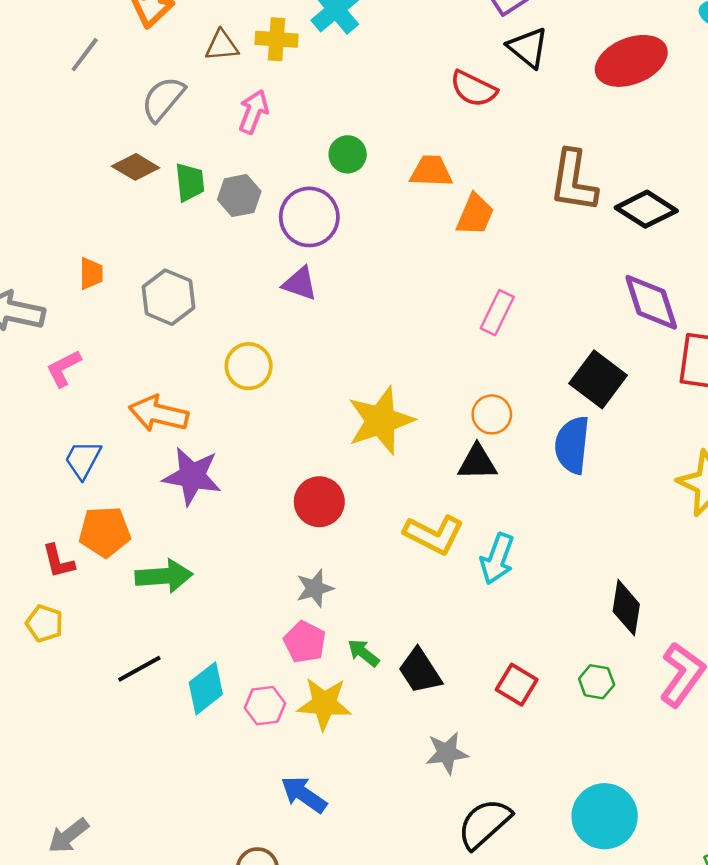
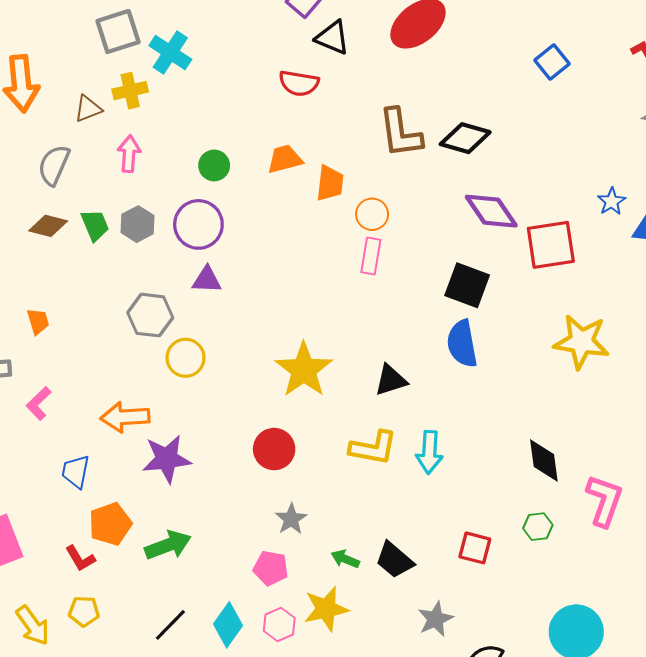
gray hexagon: (169, 297) -> (150, 315), moved
orange circle: (492, 414) -> (372, 214), moved
pink pentagon: (305, 642) -> (271, 568), moved

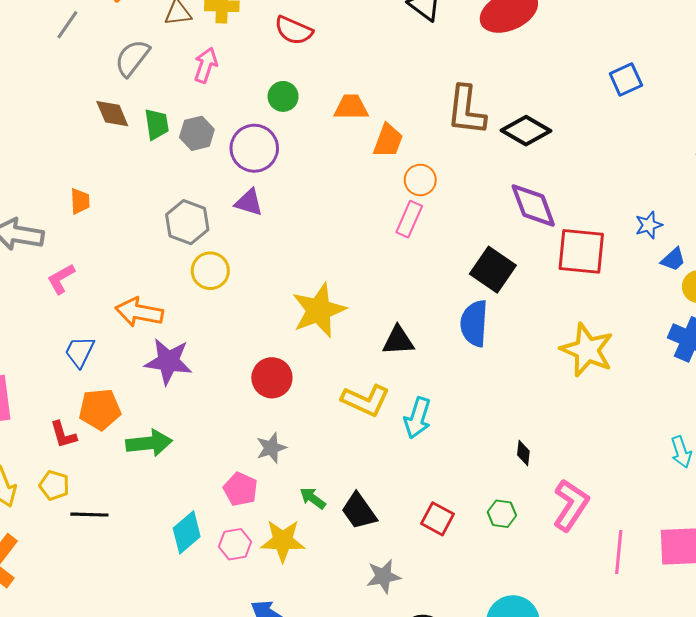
red semicircle: (299, 83) -> (294, 30), moved
brown diamond: (48, 226) -> (112, 114), turned 39
black diamond: (544, 461) -> (523, 453), size x0.6
black line: (170, 625) -> (89, 515), moved, turned 33

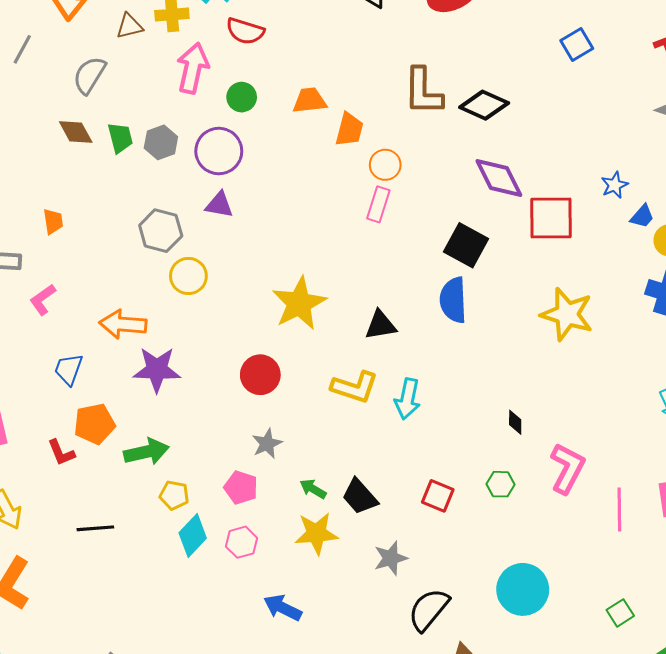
pink arrow: (206, 65) -> (193, 68), moved, size x1.4
yellow pentagon: (54, 485) -> (174, 495), moved
yellow star: (283, 541) -> (316, 533), moved

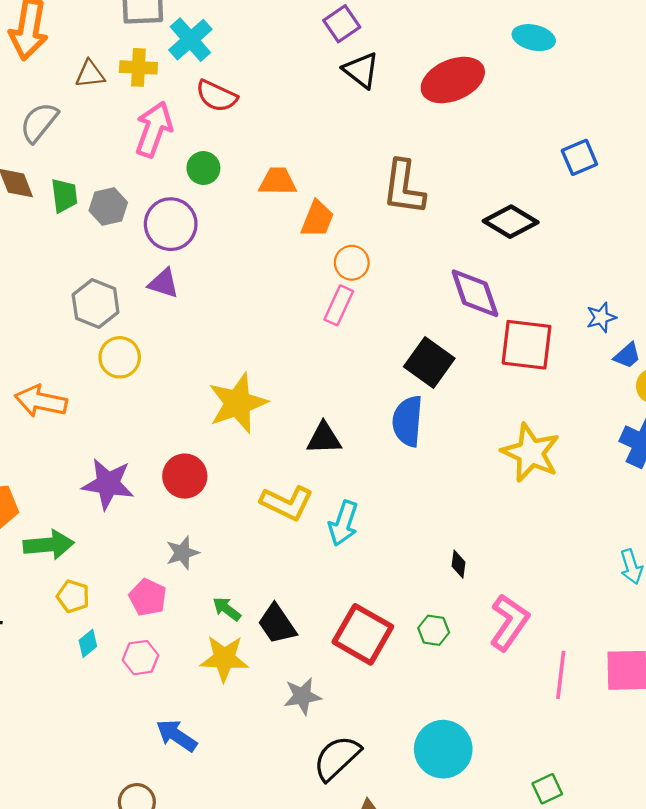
black diamond: (484, 105) -> (511, 222), moved
purple star: (157, 370) -> (108, 484), moved
red square: (438, 496) -> (363, 634), size x1.6
cyan diamond: (193, 536) -> (88, 643), size x0.6

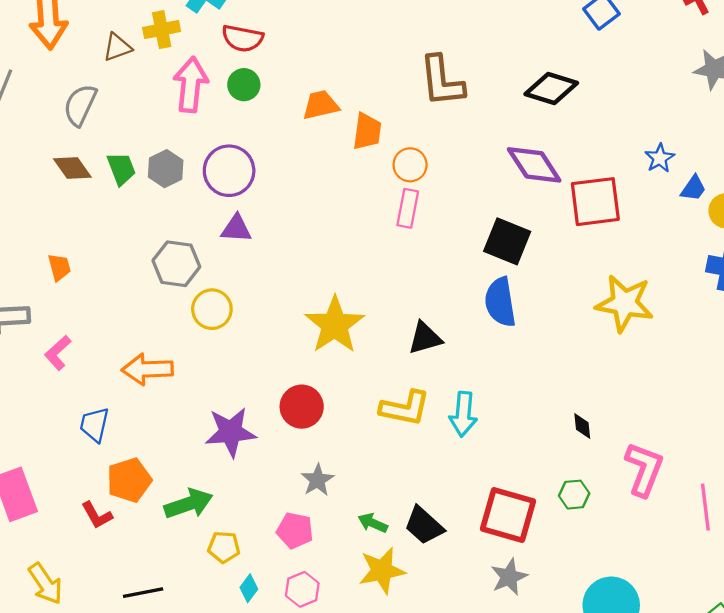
green circle: (203, 168) -> (244, 85), moved
gray star: (302, 696) -> (509, 577), moved

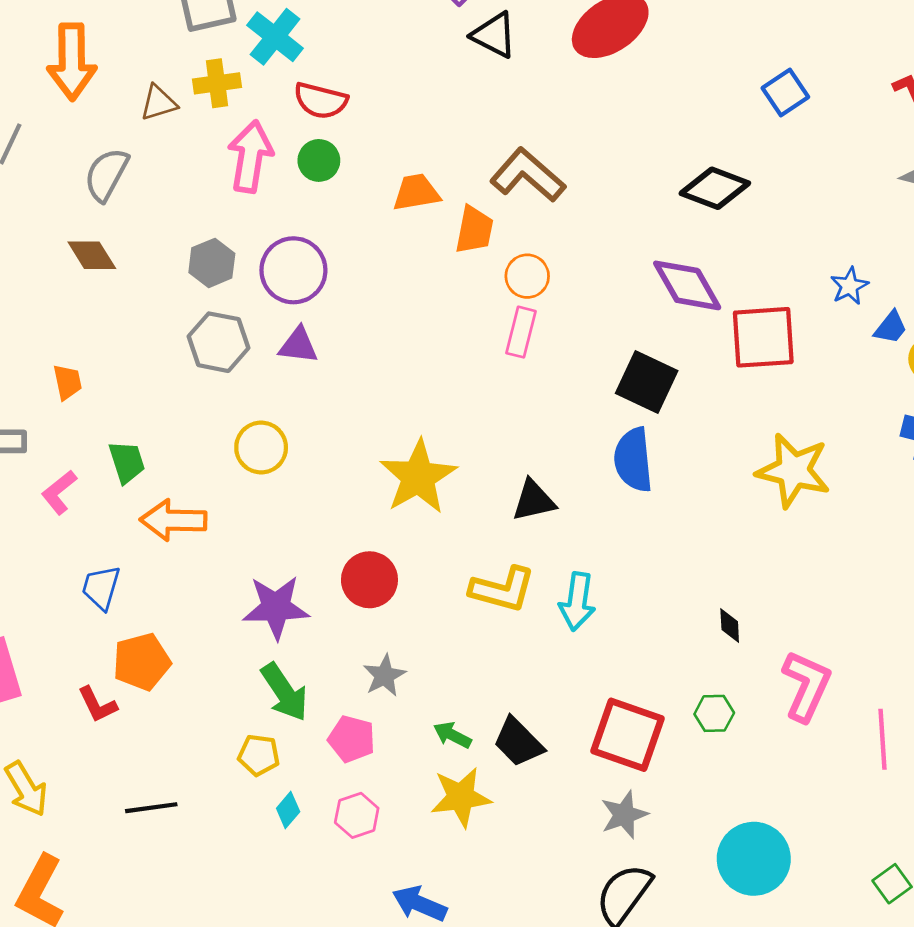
brown L-shape: (442, 81) -> (528, 175), moved, turned 134
green trapezoid: (121, 169) -> (127, 462), moved
gray hexagon: (176, 264) -> (219, 342), moved
green arrow: (189, 504) -> (284, 692), moved, turned 72

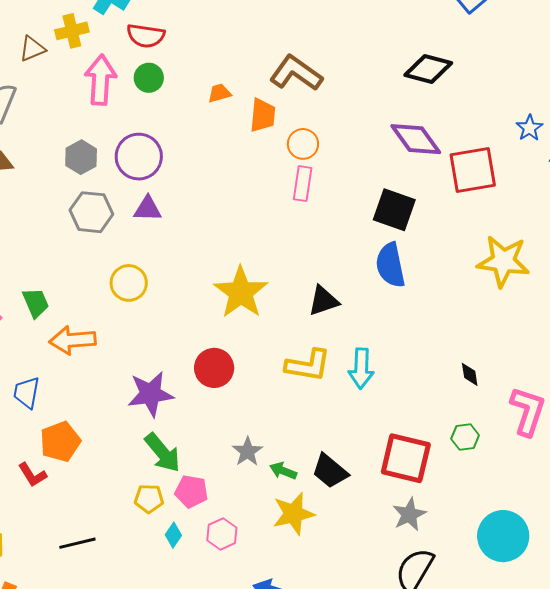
orange trapezoid: (416, 192) -> (219, 93), size x0.7
gray star: (384, 676) -> (247, 452), moved
pink pentagon: (352, 739) -> (191, 491), moved

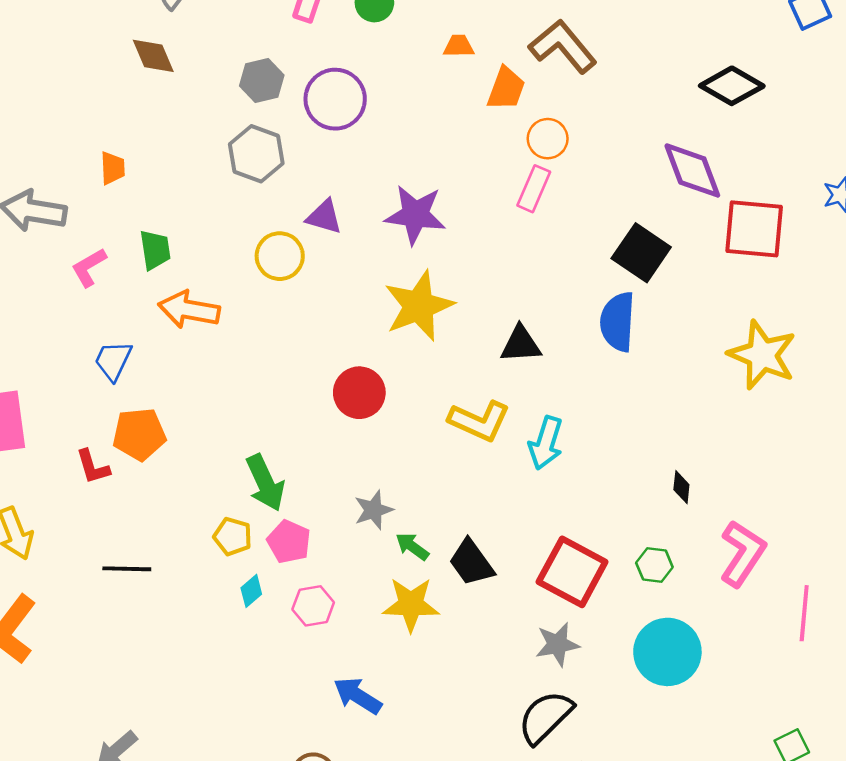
purple triangle: (148, 209) -> (324, 217), moved
purple star: (151, 394) -> (415, 215), moved
cyan circle: (503, 536) -> (667, 652), moved

